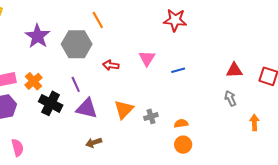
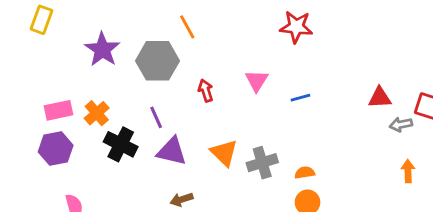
red arrow: (111, 65) -> (206, 91), turned 63
gray arrow: (230, 98) -> (401, 124), moved, turned -77
orange triangle: (124, 109) -> (224, 153), turned -30
gray cross: (151, 116) -> (262, 163), size x1.5

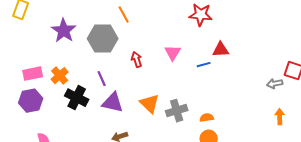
red triangle: (380, 98) -> (221, 50), moved

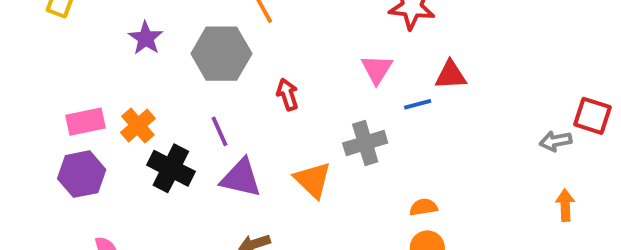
purple star: (64, 31) -> (146, 38), size x0.7
pink triangle: (173, 53) -> (377, 69), moved
gray cross: (177, 111) -> (365, 143), moved

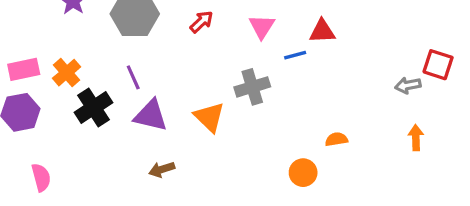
red arrow: (287, 94) -> (201, 22), moved, turned 65
black cross: (171, 168) -> (94, 108), turned 30
orange semicircle: (423, 207) -> (336, 139), moved

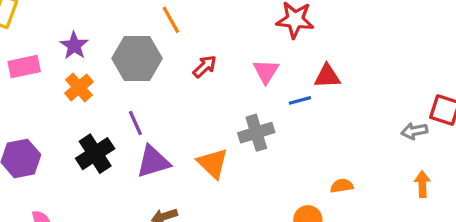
pink rectangle: (24, 69) -> (24, 67), moved
orange cross: (67, 73) -> (79, 87), moved
purple triangle: (151, 115) -> (153, 162), turned -30

